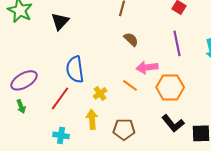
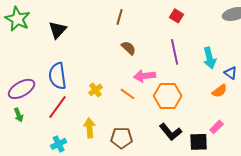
blue semicircle: (75, 69) -> (58, 76), moved
yellow cross: (100, 93) -> (96, 90), moved
cyan cross: (61, 135) -> (59, 144), turned -35

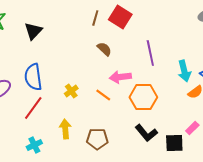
red square: (177, 16) -> (120, 17), moved, size x1.6
cyan arrow: (210, 58) -> (184, 71), moved

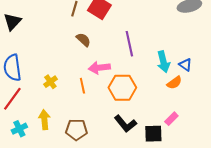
orange line: (103, 95) -> (82, 86), turned 42
cyan cross: (34, 145) -> (19, 129), moved

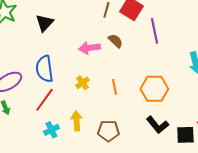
purple line: (129, 44) -> (154, 31), moved
pink arrow: (99, 68) -> (89, 48), moved

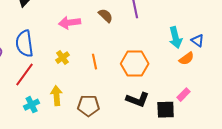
brown semicircle: (115, 41) -> (106, 16), moved
black L-shape: (157, 125) -> (138, 100), turned -30

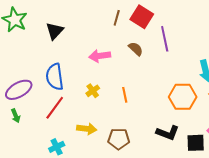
orange hexagon: (135, 64) -> (183, 97), moved
yellow arrow: (57, 96) -> (87, 129), turned 102
cyan cross: (32, 105) -> (57, 147), moved

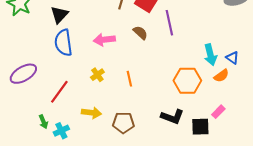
blue semicircle: (55, 77) -> (63, 43), moved
green arrow: (16, 116) -> (43, 122), moved

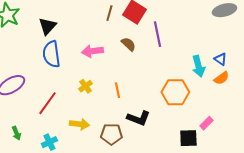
blue triangle: (232, 58) -> (220, 59), moved
orange semicircle: (221, 76) -> (221, 78), moved
black L-shape: (172, 117) -> (138, 118), moved
green arrow: (43, 122) -> (16, 133), moved

